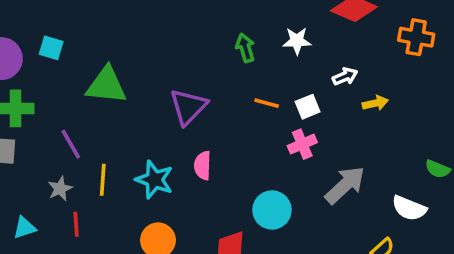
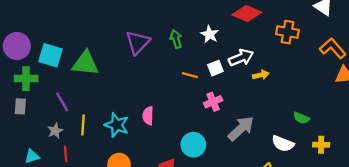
white star: (297, 41) -> (210, 34), turned 30
cyan square: (51, 48) -> (51, 55), moved, size x1.5
white arrow: (345, 76) -> (241, 58), size x1.5
purple triangle: (188, 107) -> (138, 43), moved
white square: (308, 107) -> (215, 68), moved

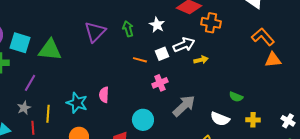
orange cross: (287, 32) -> (211, 23), moved
purple line: (62, 102) -> (30, 83), turned 60
yellow line: (83, 125) -> (48, 114), moved

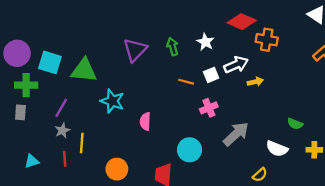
cyan star: (77, 103) -> (112, 101), moved
gray star: (24, 108) -> (62, 131), moved

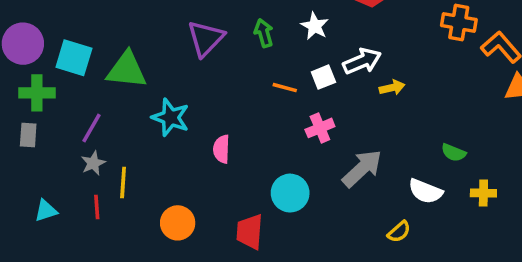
orange cross: (267, 40) -> (459, 23), moved

